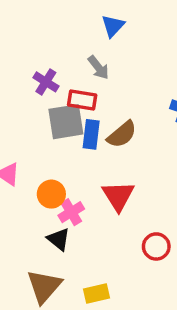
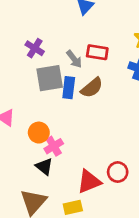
gray arrow: (98, 67) -> (74, 59), moved
red rectangle: (82, 100) -> (97, 52), moved
red triangle: (118, 196) -> (89, 182), moved, turned 40

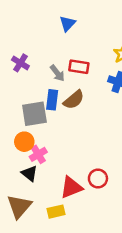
gray square: (50, 78) -> (34, 114), moved

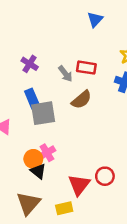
blue triangle: (67, 24) -> (95, 19), moved
blue rectangle: (52, 100) -> (32, 98), moved, turned -30
orange circle: (24, 142) -> (33, 159), moved
red triangle: (71, 187) -> (79, 185), turned -30

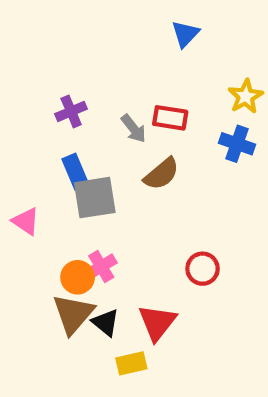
purple cross: (30, 64) -> (71, 111), turned 35
black triangle: (38, 171) -> (106, 323), moved
red circle: (105, 176) -> (203, 269), moved
brown triangle: (28, 203) -> (73, 314), moved

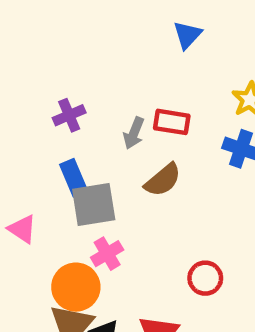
gray arrow: (134, 129) -> (134, 133), turned 60
pink cross: (101, 267) -> (107, 254), moved
orange circle: (78, 277) -> (76, 287), size x1.4

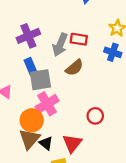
purple cross: (69, 115) -> (28, 36), size x1.5
gray arrow: (134, 133) -> (60, 45), size x1.5
pink cross: (107, 254) -> (47, 104), size x1.5

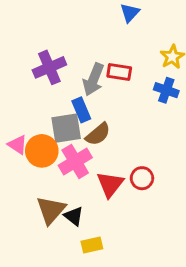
blue rectangle: (31, 67) -> (81, 110), moved
brown semicircle: (74, 68) -> (98, 134), moved
orange circle: (32, 120) -> (42, 151), moved
red triangle: (72, 143) -> (110, 184), moved

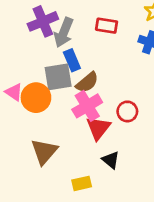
gray arrow: (93, 80) -> (64, 33), moved
pink cross: (75, 162) -> (87, 106), moved
red circle: (142, 178) -> (127, 111), moved
black triangle: (74, 216) -> (111, 160), moved

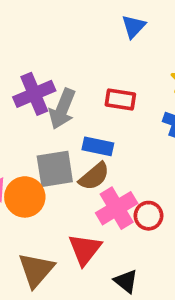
blue rectangle: (72, 60) -> (98, 146), moved, turned -55
pink cross: (87, 106) -> (117, 208), moved
red triangle: (98, 128) -> (85, 249), moved

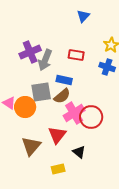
red circle: (148, 216) -> (91, 117), size x1.5

